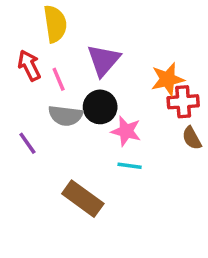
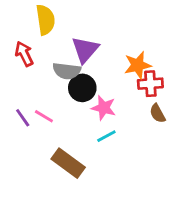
pink line: (59, 79) -> (44, 116), moved, turned -36
gray semicircle: (66, 116) -> (67, 71), moved
cyan line: (130, 166) -> (106, 136), turned -36

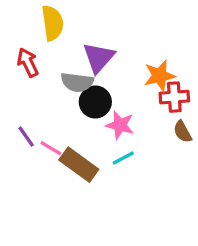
pink line: (44, 116) -> (51, 148), moved
brown rectangle: (68, 163) -> (79, 165), moved

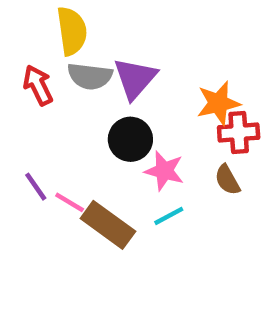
gray semicircle: (77, 82) -> (90, 76), moved
brown semicircle: (183, 132) -> (227, 180), moved

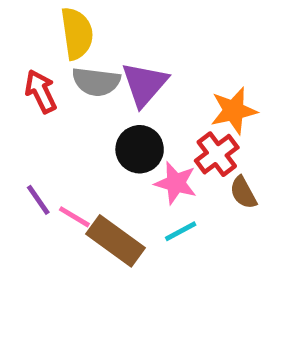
red cross: (239, 132) -> (217, 154), moved, turned -33

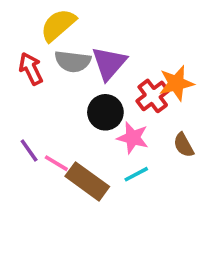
yellow semicircle: (77, 33) -> (58, 25), turned -123
red cross: (217, 154) -> (153, 96), moved

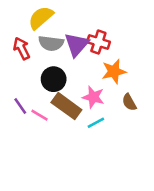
orange star: (176, 83) -> (114, 71), moved
red cross: (153, 96) -> (98, 42), moved, turned -35
black circle: (105, 112) -> (54, 79), moved
brown rectangle: (87, 181) -> (66, 106), moved

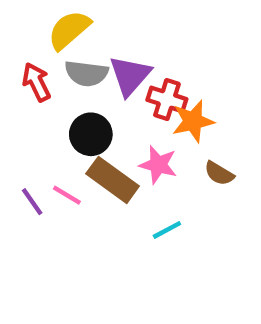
red cross: (98, 42) -> (167, 99), moved
brown semicircle: (129, 102) -> (219, 173), turned -30
purple line: (20, 106) -> (32, 202), moved
cyan line: (96, 123) -> (167, 230), moved

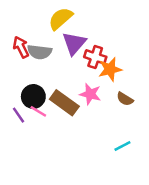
yellow semicircle: (69, 30) -> (61, 19), moved
gray semicircle: (86, 73) -> (40, 52), moved
black circle: (91, 134) -> (33, 97), moved
cyan line: (167, 230) -> (122, 146), moved

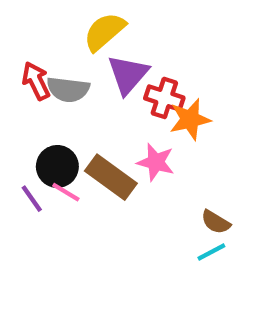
brown semicircle: (125, 99) -> (216, 222), moved

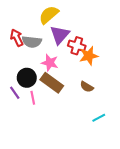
pink star: (156, 162) -> (50, 63), moved
pink line: (66, 192) -> (33, 98), moved, turned 48
brown semicircle: (216, 222) -> (87, 87), moved

